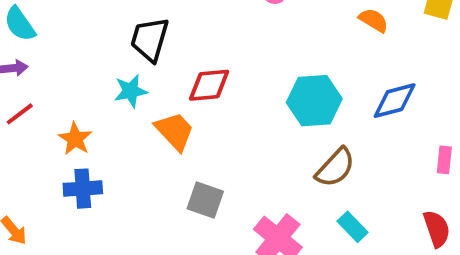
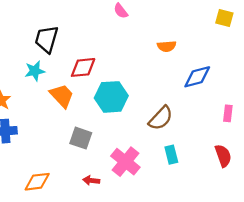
orange semicircle: (374, 20) -> (167, 46), moved, turned 144
cyan hexagon: (314, 101) -> (111, 97), moved
cyan rectangle: (353, 227) -> (171, 155), turned 30

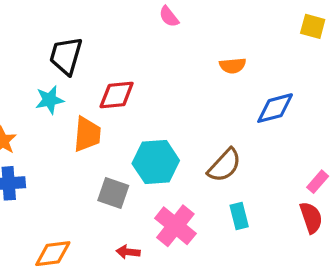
orange trapezoid: (62, 96) -> (87, 134), turned 48
cyan hexagon: (111, 97) -> (156, 162), moved
pink rectangle: (228, 113) -> (318, 182), moved, turned 35

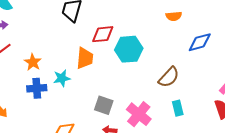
cyan star: (50, 100) -> (62, 78), moved
cyan hexagon: (156, 162) -> (129, 49), moved
gray square: (113, 193) -> (104, 105), moved

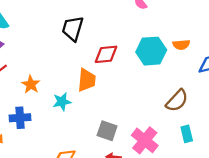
orange semicircle: (174, 16) -> (181, 45), moved
cyan hexagon: (129, 49) -> (151, 51), moved
blue cross: (37, 88) -> (20, 118), moved

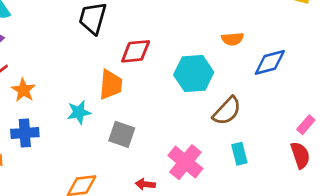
cyan hexagon: (151, 51) -> (194, 73), moved
orange star: (31, 84) -> (23, 90), moved
gray square: (107, 131) -> (122, 134), moved

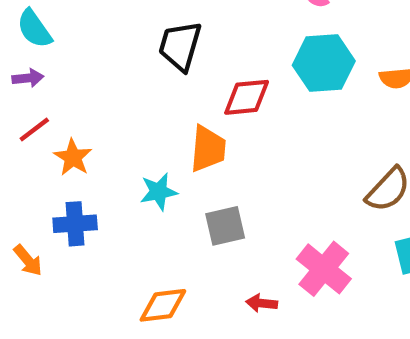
cyan hexagon: (194, 73) -> (324, 63), moved
gray square: (122, 134) -> (225, 226), turned -32

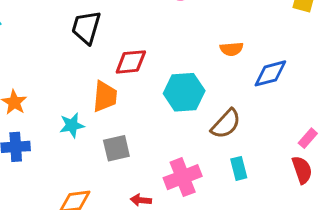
cyan hexagon: (324, 63) -> (184, 92), moved
pink cross: (324, 269) -> (183, 177), turned 30

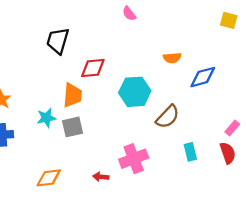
gray square: (116, 148) -> (72, 127), moved
cyan rectangle: (239, 168) -> (190, 152), moved

